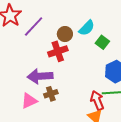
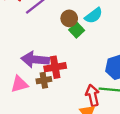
green square: (102, 42) -> (77, 30), moved
red cross: (58, 51) -> (55, 67), moved

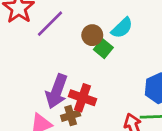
purple arrow: (35, 60) -> (57, 91), turned -68
red cross: (55, 67) -> (82, 98), turned 36

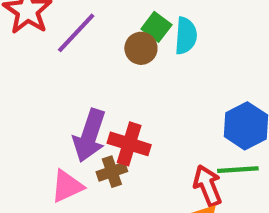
cyan semicircle: (122, 28) -> (186, 36), turned -40
green square: (103, 49) -> (156, 27), moved

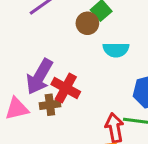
cyan semicircle: (186, 36) -> (116, 50), moved, turned 75

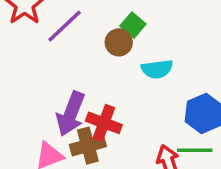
brown cross: (50, 105) -> (88, 146), size x1.4

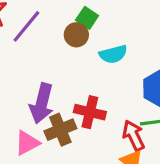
red cross: (104, 123) -> (90, 112), moved

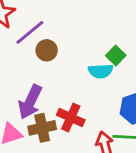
green square: (87, 18) -> (116, 55), moved
brown circle: (76, 35) -> (47, 50), moved

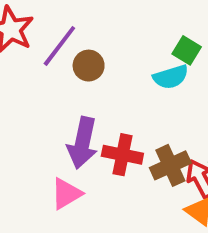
red cross: (71, 117) -> (122, 155), moved
brown cross: (42, 128) -> (170, 165), moved

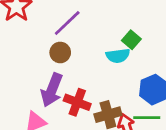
purple line: (59, 46) -> (67, 23), moved
brown circle: (89, 66) -> (60, 52), moved

